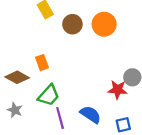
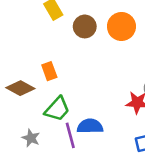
gray star: (15, 110) -> (31, 138), moved
blue semicircle: (91, 115) -> (90, 126), moved, turned -35

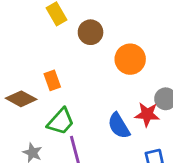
orange circle: (121, 26) -> (130, 59), moved
blue semicircle: (90, 126) -> (119, 126), moved, turned -120

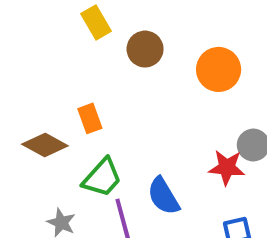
orange circle: (130, 59) -> (219, 69), moved
blue semicircle: (119, 126) -> (163, 196), moved

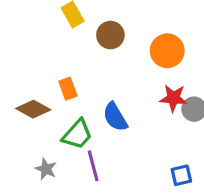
red star: (227, 167) -> (173, 98), moved
blue semicircle: (163, 196) -> (115, 117), moved

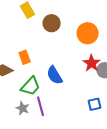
red star: (173, 98) -> (92, 63), turned 30
gray star: (46, 169) -> (23, 108), moved
blue square: (181, 175) -> (95, 104), moved

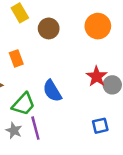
orange circle: (88, 33) -> (98, 26), moved
orange rectangle: (25, 57) -> (16, 58), moved

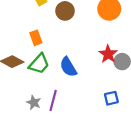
green trapezoid: (23, 104) -> (39, 64), moved
purple line: (35, 128) -> (53, 100), turned 30

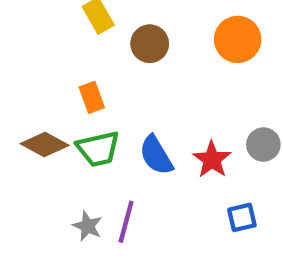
red star: (108, 54) -> (212, 160), moved
green trapezoid: (39, 64) -> (98, 149), turned 35

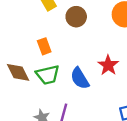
brown diamond: (45, 145) -> (18, 72), turned 35
red star: (212, 160) -> (108, 65), moved

